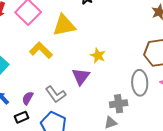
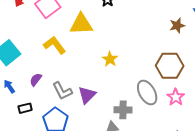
purple triangle: (81, 76) -> (87, 95), moved
gray ellipse: (140, 83) -> (147, 93), turned -35
purple semicircle: (28, 98) -> (36, 80), moved

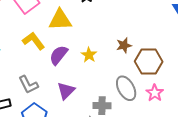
brown star: (177, 25) -> (124, 45), moved
purple semicircle: (36, 80) -> (59, 55), moved, size x1.5
gray L-shape: (62, 91) -> (28, 85), moved

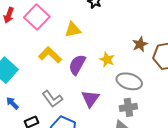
yellow triangle: (60, 20) -> (73, 30), size x0.7
gray ellipse: (126, 88) -> (129, 81), moved, turned -35

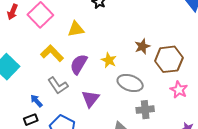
gray L-shape: (52, 99) -> (58, 85), moved
blue arrow: (12, 103) -> (36, 101), moved
gray cross: (128, 107) -> (145, 110), moved

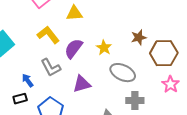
purple triangle: (90, 99) -> (82, 84), turned 30

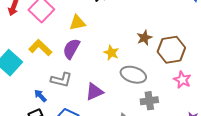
yellow L-shape: (48, 35) -> (40, 48), moved
purple semicircle: (74, 48) -> (71, 49), moved
gray L-shape: (51, 67) -> (61, 80), turned -40

